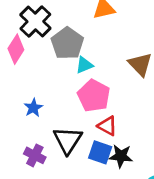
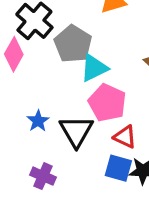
cyan triangle: (84, 65) -> (94, 68), size x1.4
black triangle: (68, 140) -> (76, 131), moved

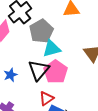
black triangle: (76, 131) -> (39, 70), moved
red triangle: (125, 137) -> (47, 98), moved, turned 49

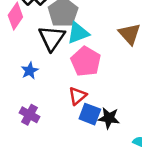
black triangle: (39, 70) -> (52, 38), moved

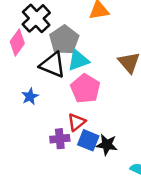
black triangle: (52, 38) -> (53, 65), turned -44
purple cross: (29, 115) -> (60, 139), moved, turned -36

